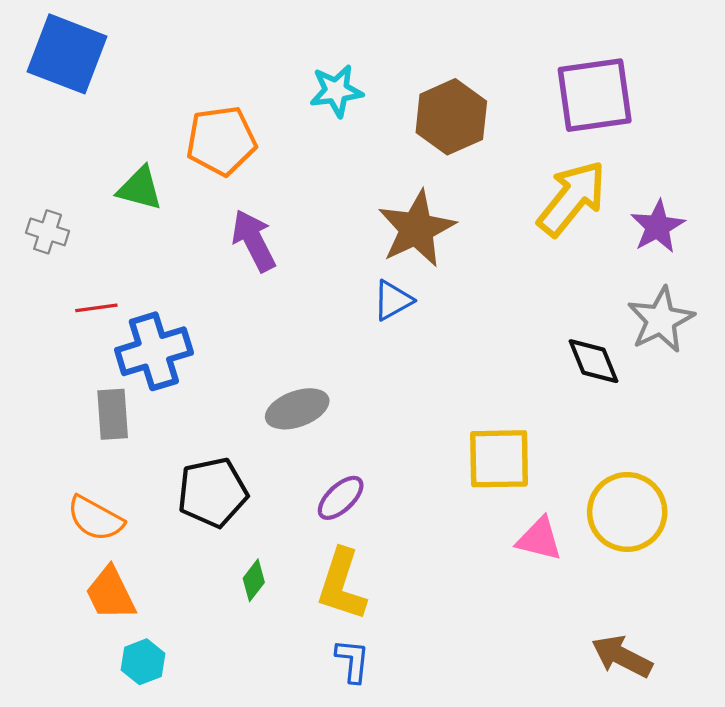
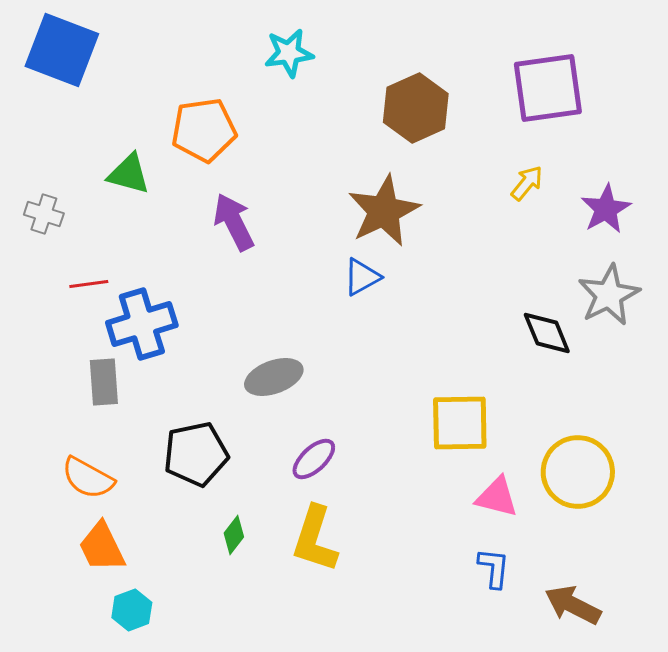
cyan star: (336, 91) -> (289, 53), moved
yellow arrow: (572, 198) -> (527, 183), size x0.5
blue L-shape: (353, 661) -> (494, 568), moved

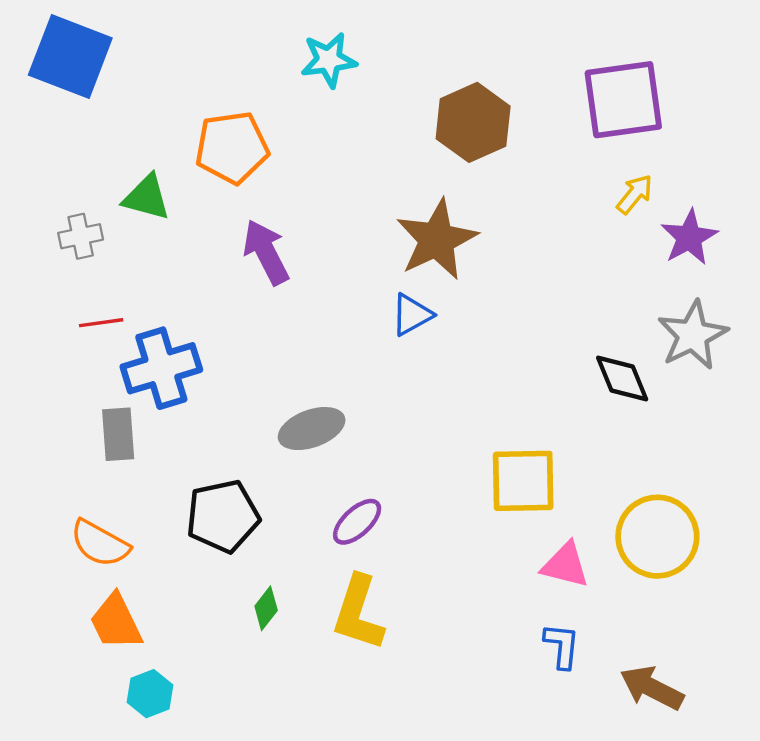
yellow arrow: (527, 183) -> (635, 194), moved
gray cross: (44, 214) -> (81, 236), moved, turned -30

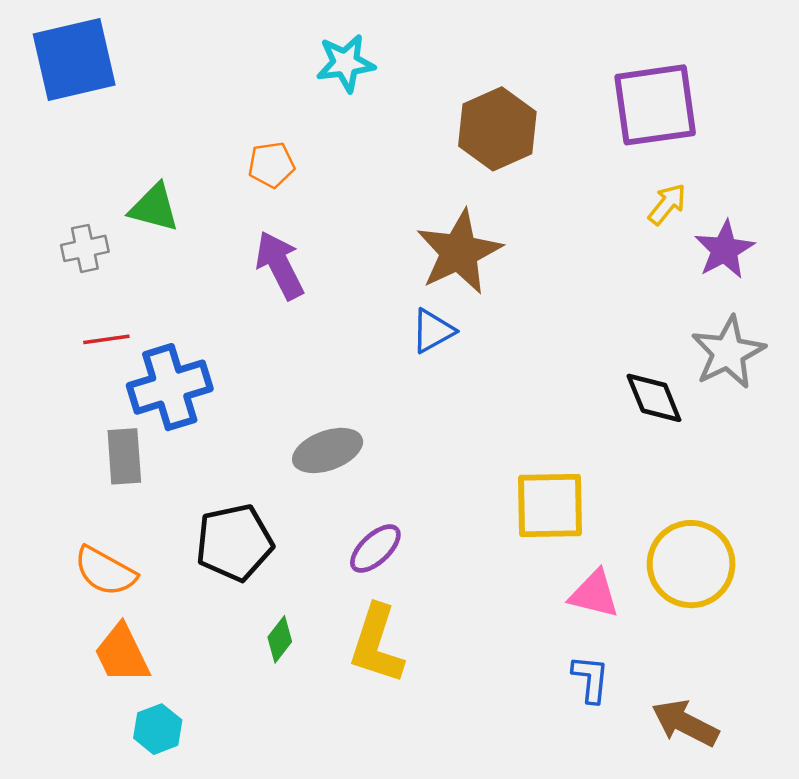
blue square: (70, 56) -> (74, 60), turned -34
orange pentagon: (232, 148) -> (271, 165), moved, size x0.6

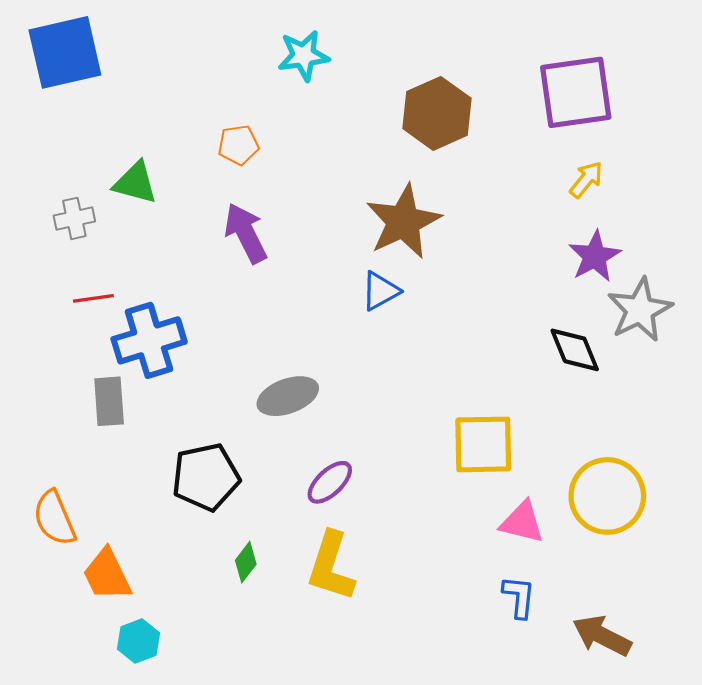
purple star: (724, 250) -> (595, 256), moved
orange semicircle: (105, 571) -> (54, 518), moved, turned 38

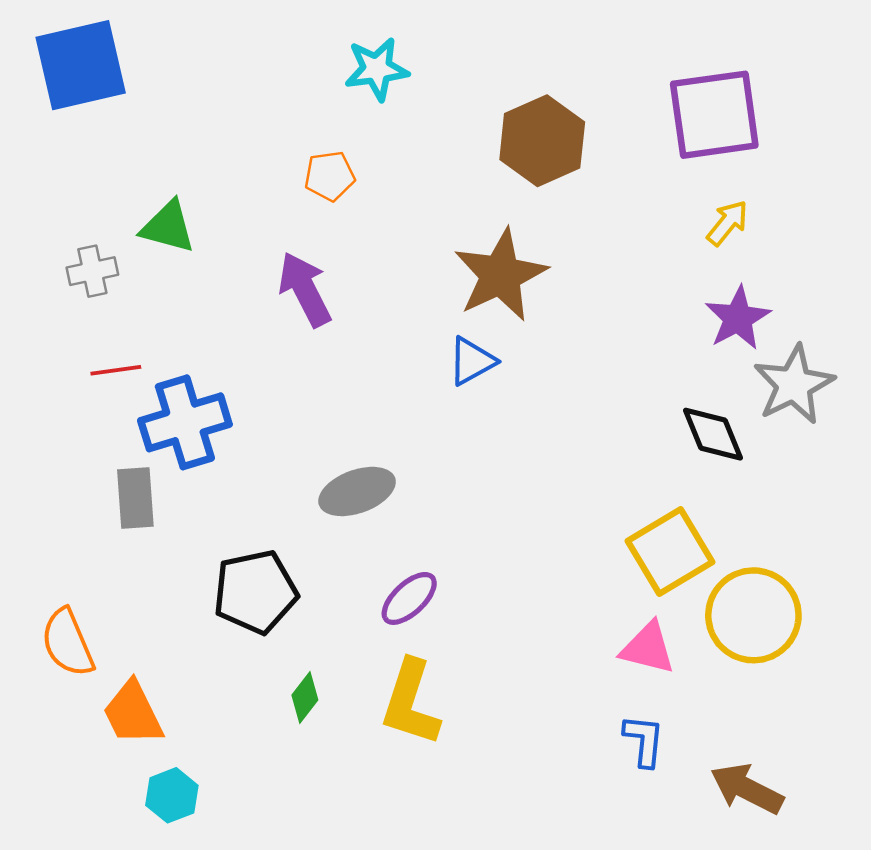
orange pentagon: (238, 145) -> (330, 176), moved
yellow square: (483, 444) -> (670, 551), moved, turned -30

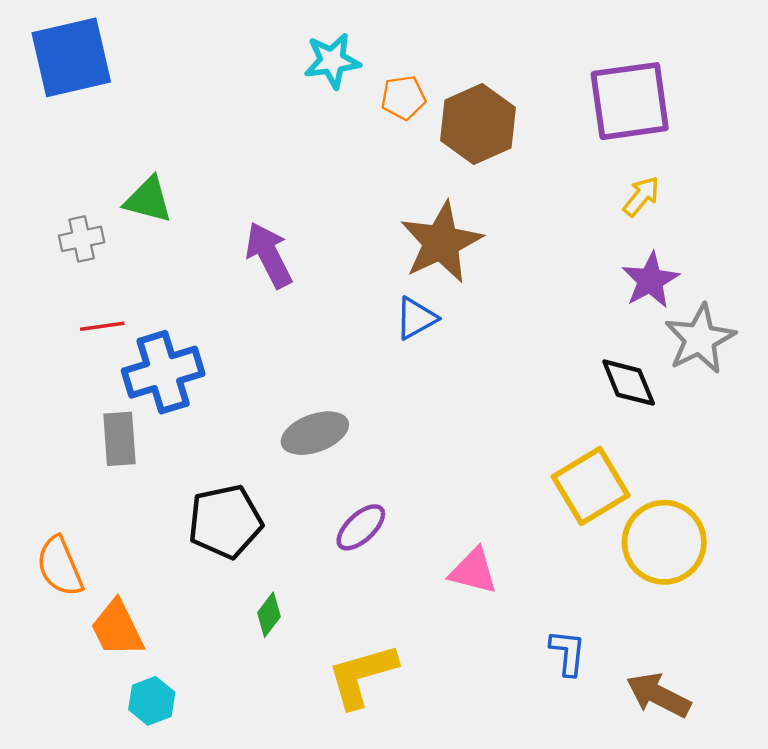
orange pentagon: (330, 176) -> (403, 98), moved
pink triangle: (648, 648) -> (473, 571), moved
yellow L-shape: (411, 703) -> (362, 676), moved, turned 56

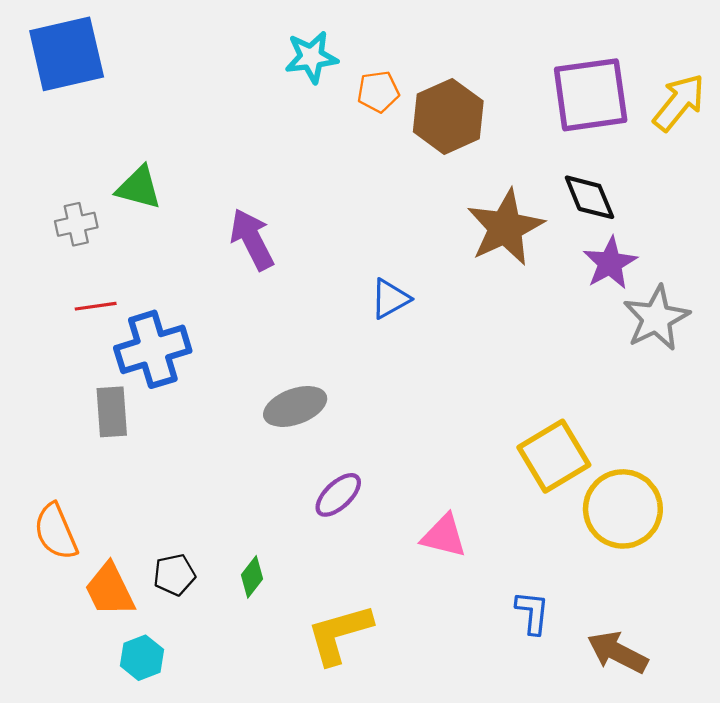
yellow arrow: (641, 196) -> (679, 102), moved, size x1.5
brown star: (441, 242) -> (505, 227), moved
black diamond: (629, 383) -> (589, 197), moved
black pentagon: (225, 522) -> (174, 575), moved, size x0.6

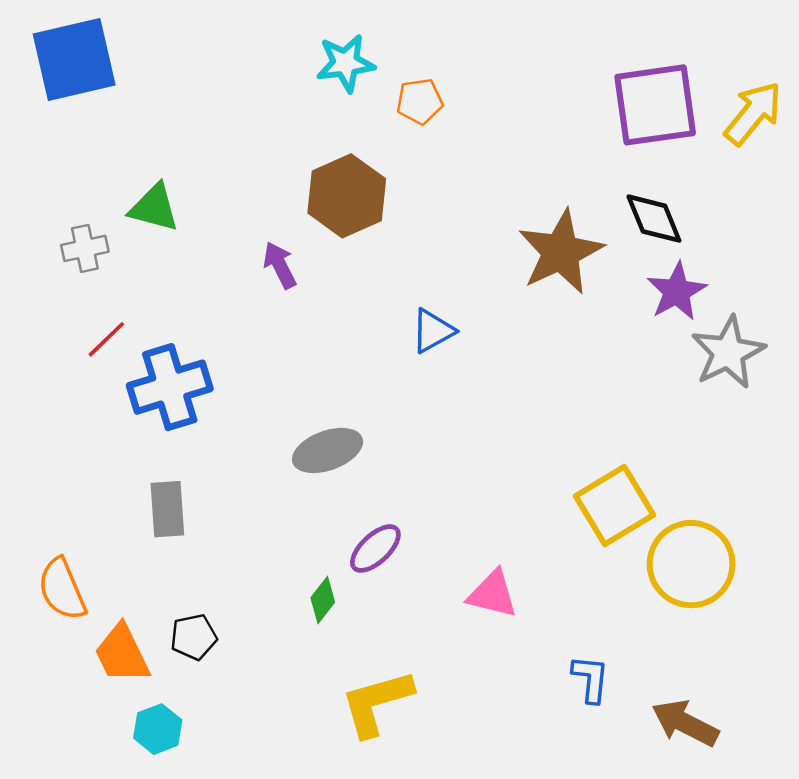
brown hexagon: (448, 116) -> (347, 196), moved
purple arrow: (252, 239) -> (280, 265), size x0.7
red line: (96, 306) -> (106, 339), turned -36
gray rectangle: (112, 412) -> (167, 509), moved
green diamond: (252, 577) -> (323, 600), moved

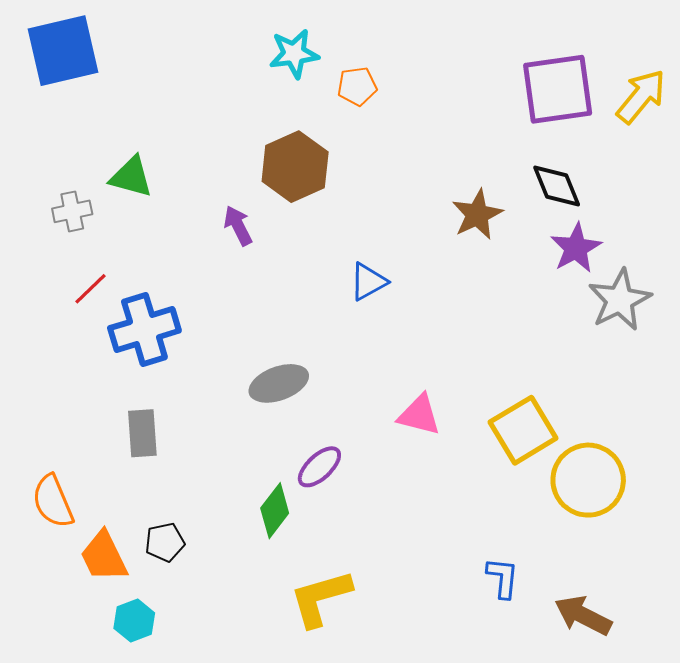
brown star: (561, 252) -> (477, 214), size x0.7
pink triangle: (493, 594) -> (419, 415), moved
green diamond: (323, 600) -> (275, 511), size x1.4

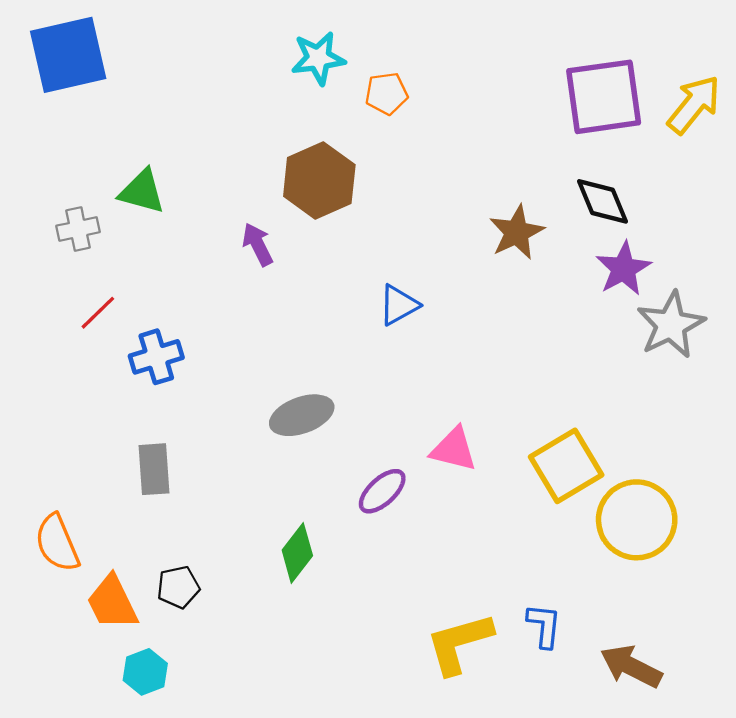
blue cross: (144, 329) -> (156, 357), size x0.7
purple ellipse: (319, 467) -> (382, 491), moved
yellow L-shape: (320, 598) -> (459, 643), moved

